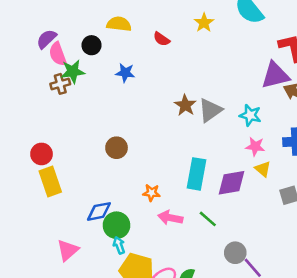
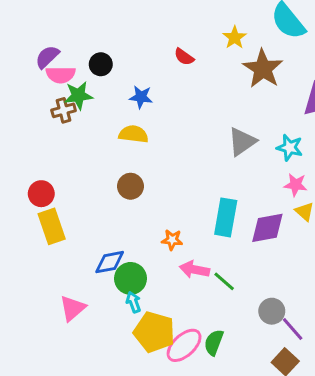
yellow semicircle: (119, 24) -> (133, 134), moved
pink semicircle: (58, 54) -> (61, 75), turned -70
brown star: (185, 105) -> (263, 69), moved, size x1.5
green line: (208, 219) -> (224, 281), moved

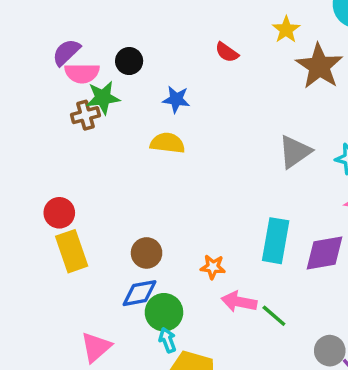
brown circle: (130, 186) -> (147, 253), moved

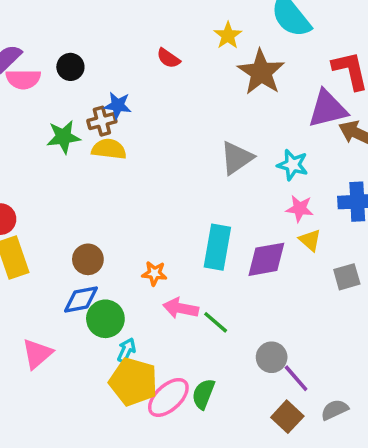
green star: (103, 98) -> (63, 137), moved
brown cross: (85, 115) -> (102, 121), moved
cyan arrow: (167, 340) -> (126, 350), moved, turned 45

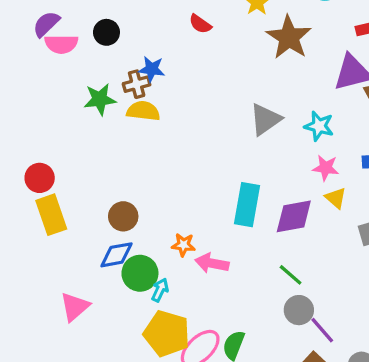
orange star: (154, 273) -> (183, 245), moved
green line: (216, 322) -> (291, 275), moved
cyan arrow: (126, 350) -> (160, 290), moved

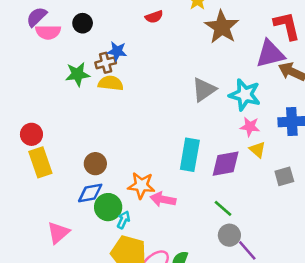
red semicircle: (200, 24) -> (154, 17), turned -54
cyan star: (319, 126) -> (245, 95), size x1.4
orange star: (183, 245) -> (141, 185), size x1.5

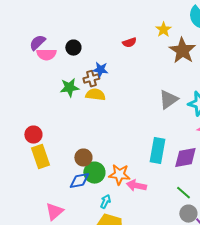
green circle: (108, 207) -> (94, 173), moved

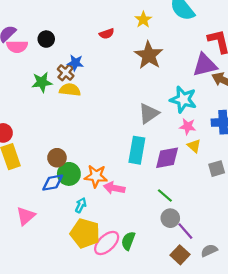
brown star: (182, 51) -> (149, 55), moved
brown cross: (91, 79) -> (66, 72), turned -35
gray triangle: (168, 100) -> (149, 113), moved

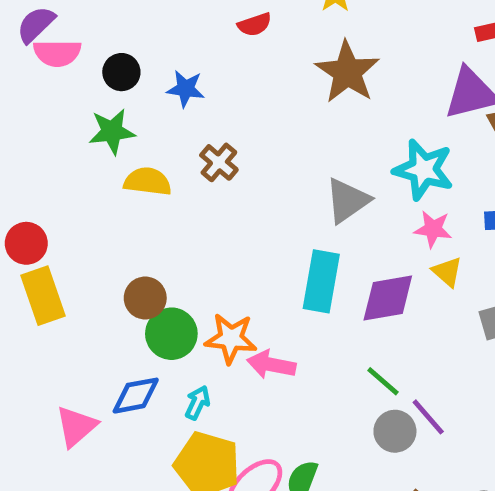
black circle: (46, 39) -> (121, 72), moved
brown cross: (66, 72) -> (219, 162), moved
yellow semicircle: (70, 90) -> (148, 181), moved
blue diamond: (53, 183) -> (136, 396), moved
purple line: (185, 231) -> (428, 417), moved

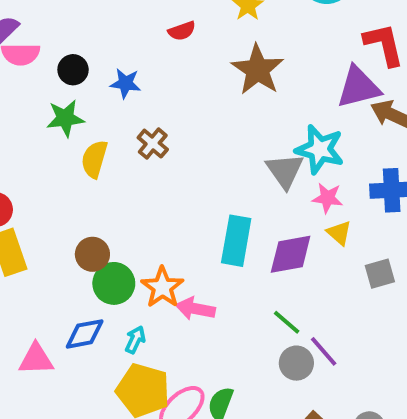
yellow semicircle: (148, 181) -> (94, 159), turned -81
gray triangle: (347, 201) -> (285, 171), moved, turned -30
orange star: (231, 338) -> (162, 287), turned 30
pink triangle: (76, 426) -> (36, 359), turned 39

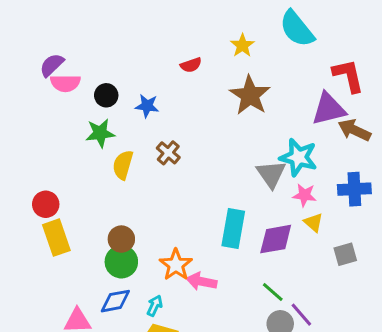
green circle: (114, 283) -> (121, 262), moved

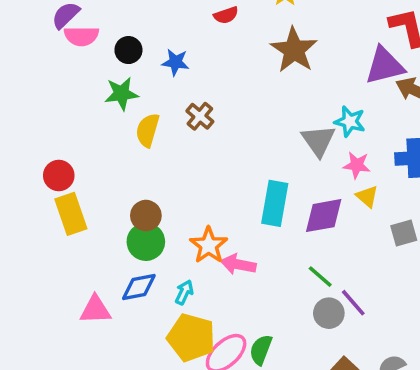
cyan star: (298, 157) -> (350, 121), size x0.7

